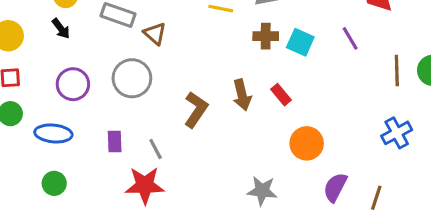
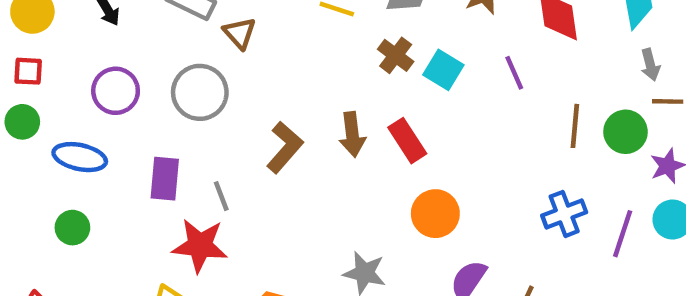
brown cross: (266, 36) -> (396, 55), turned 30
red rectangle: (281, 95) -> (407, 141), size x1.4
purple rectangle: (115, 142) -> (165, 179), size x1.4

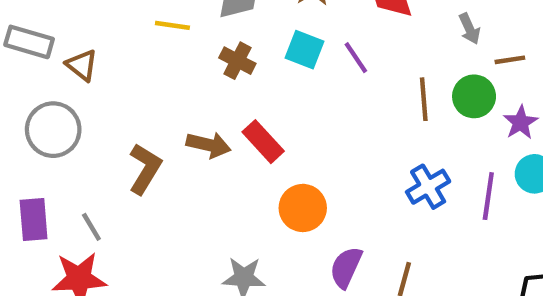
gray arrow: (650, 65) -> (469, 29), moved
cyan square: (443, 70) -> (305, 50), moved
brown arrow: (352, 134) -> (209, 145), turned -60

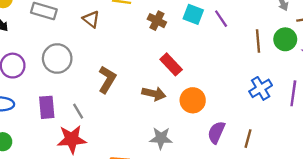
brown triangle: (82, 65) -> (91, 19), moved
brown arrow: (209, 145) -> (154, 94), moved

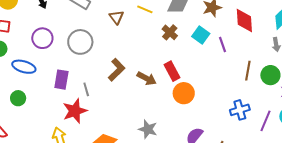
brown arrow: (154, 94) -> (147, 78), moved
orange circle: (193, 100) -> (184, 93), moved
red star: (72, 139) -> (75, 111), turned -30

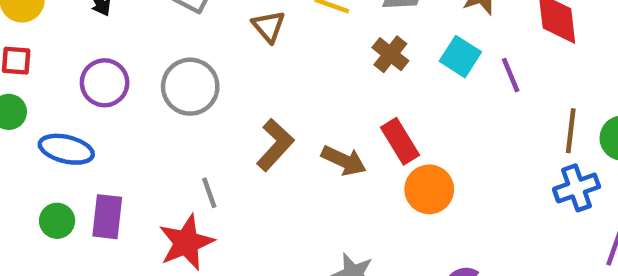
purple rectangle: (61, 80) -> (107, 217), moved
blue cross: (240, 110) -> (577, 188), moved

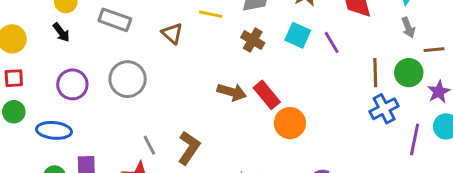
brown L-shape: (275, 145) -> (189, 148), moved
brown arrow: (344, 161) -> (232, 92), moved

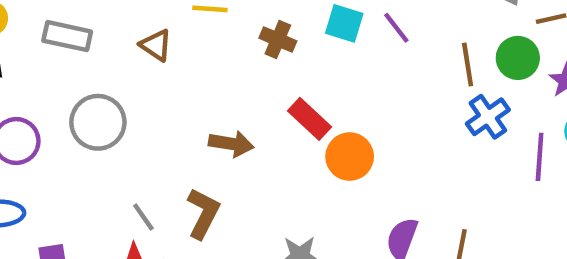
brown arrow: (232, 92) -> (231, 144), moved

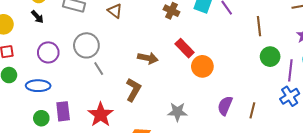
green circle: (518, 58) -> (270, 57), moved
blue cross: (488, 117) -> (290, 96), moved
gray line: (143, 217) -> (99, 69), moved

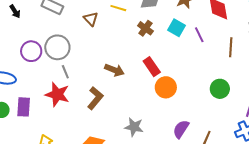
brown line: (259, 26) -> (231, 47), moved
purple circle: (48, 52) -> (31, 51), moved
green circle: (270, 57) -> (220, 89), moved
red star: (101, 115) -> (57, 94), moved, turned -30

